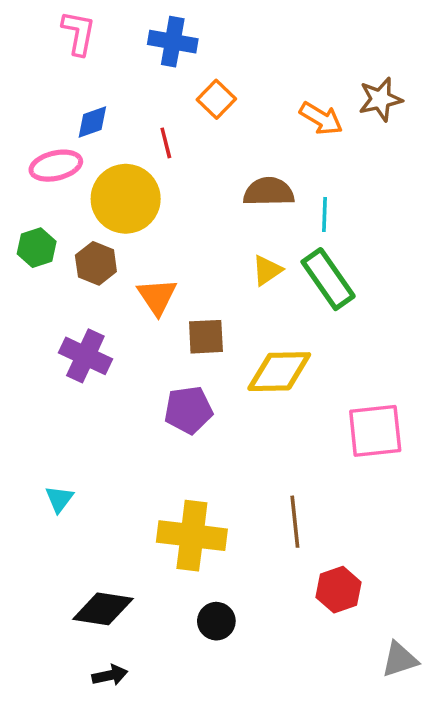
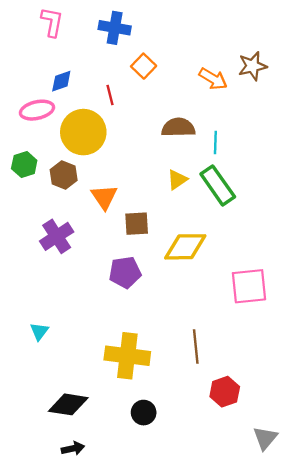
purple cross: (85, 356) -> (57, 236), turned 32
gray triangle: (400, 660) -> (265, 438), turned -32

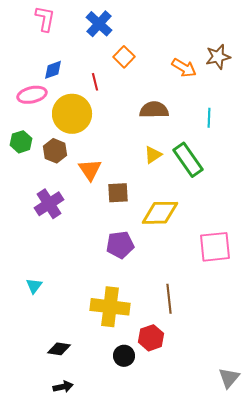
blue cross: (115, 28) -> (99, 24), turned 32
cyan line: (215, 143) -> (209, 118), moved
purple pentagon: (125, 272) -> (120, 245), moved
red hexagon: (225, 392) -> (151, 338), moved
black diamond: (68, 404) -> (59, 349), size x0.7

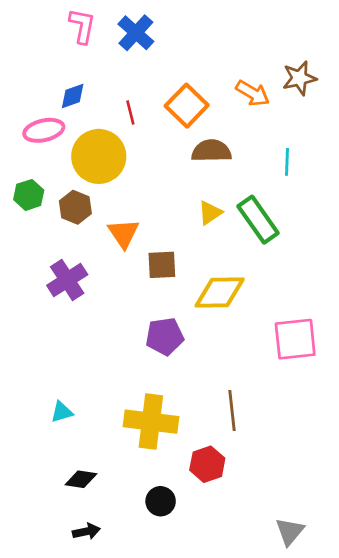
pink L-shape: (45, 19) -> (82, 26), moved
orange square: (124, 57) -> (187, 106), moved, size x1.4
cyan triangle: (34, 286) -> (62, 412), moved, turned 36
black circle: (124, 356) -> (161, 501), moved
gray triangle: (229, 378) -> (290, 531), moved

